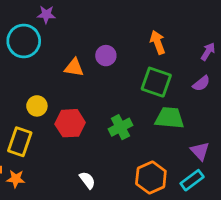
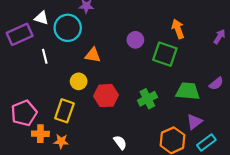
orange triangle: (74, 67) -> (93, 55), moved
green square: (156, 82) -> (165, 54), moved
purple semicircle: (201, 83) -> (216, 84), moved
purple triangle: (200, 151) -> (194, 122), moved, turned 35

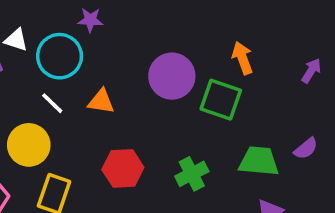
purple circle: (135, 40) -> (172, 76), size x1.6
white line: (45, 56) -> (52, 103), moved, turned -32
yellow circle: (79, 81) -> (29, 145), moved, size x1.5

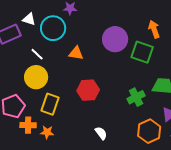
white line: (52, 103) -> (37, 54), moved
green cross: (192, 174) -> (136, 97), moved

